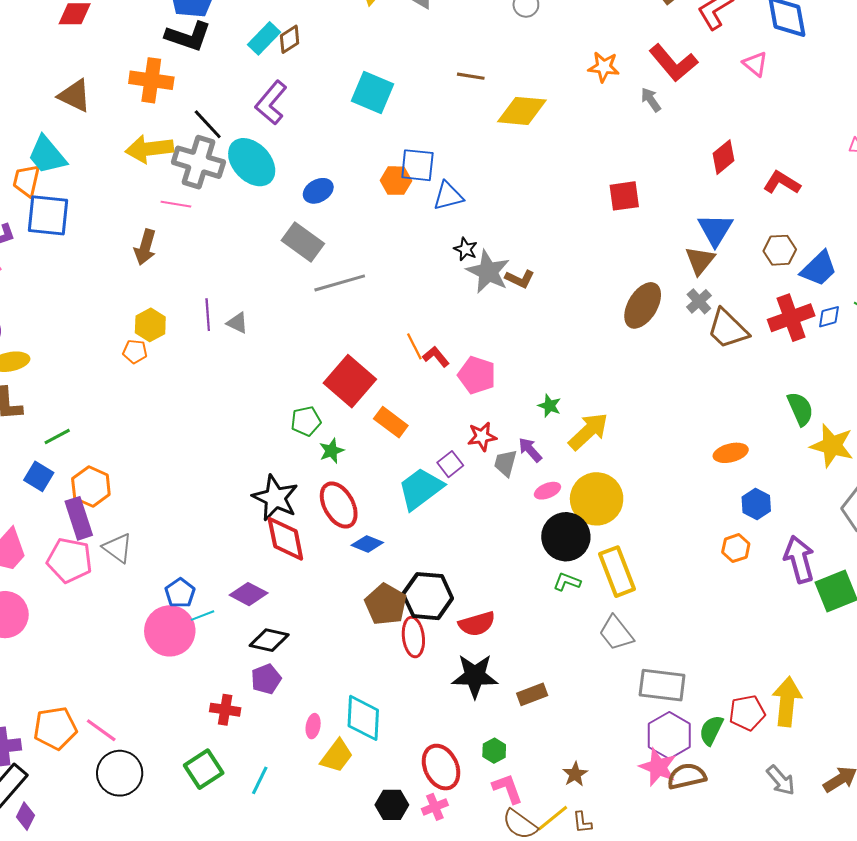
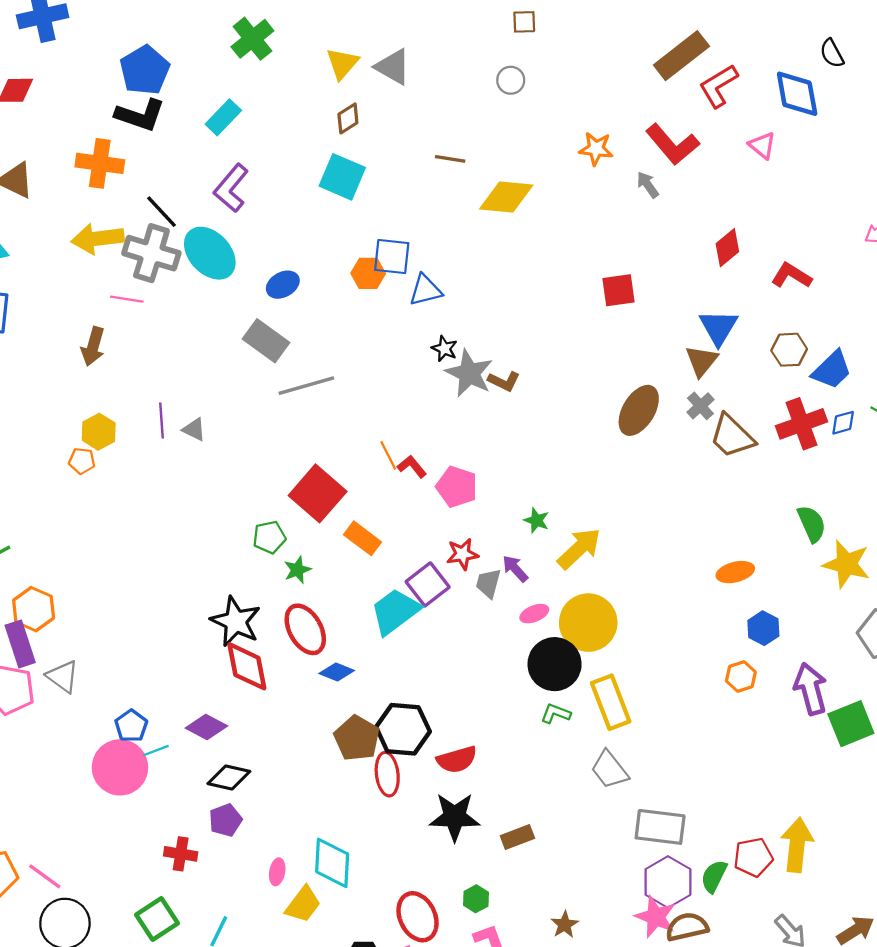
brown diamond: (290, 39) -> (348, 118), moved
purple square: (450, 464) -> (428, 584), size x1.5

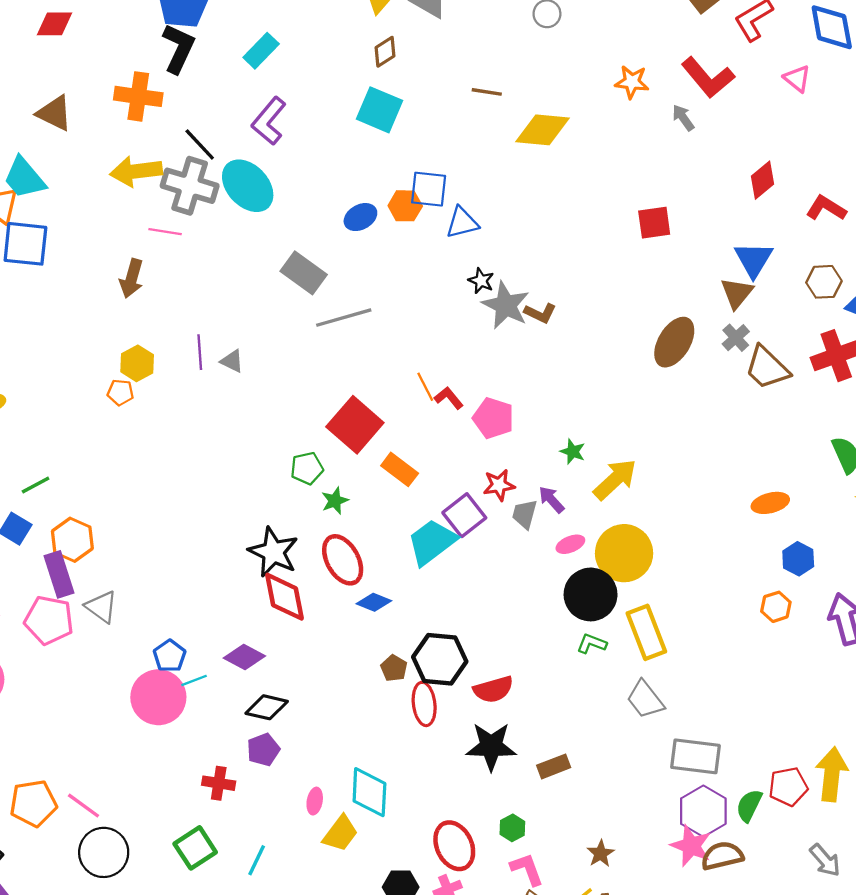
black L-shape: (140, 115) -> (178, 48), turned -84
blue ellipse: (283, 285) -> (360, 217), moved
brown pentagon: (357, 738) -> (394, 668), size x0.6

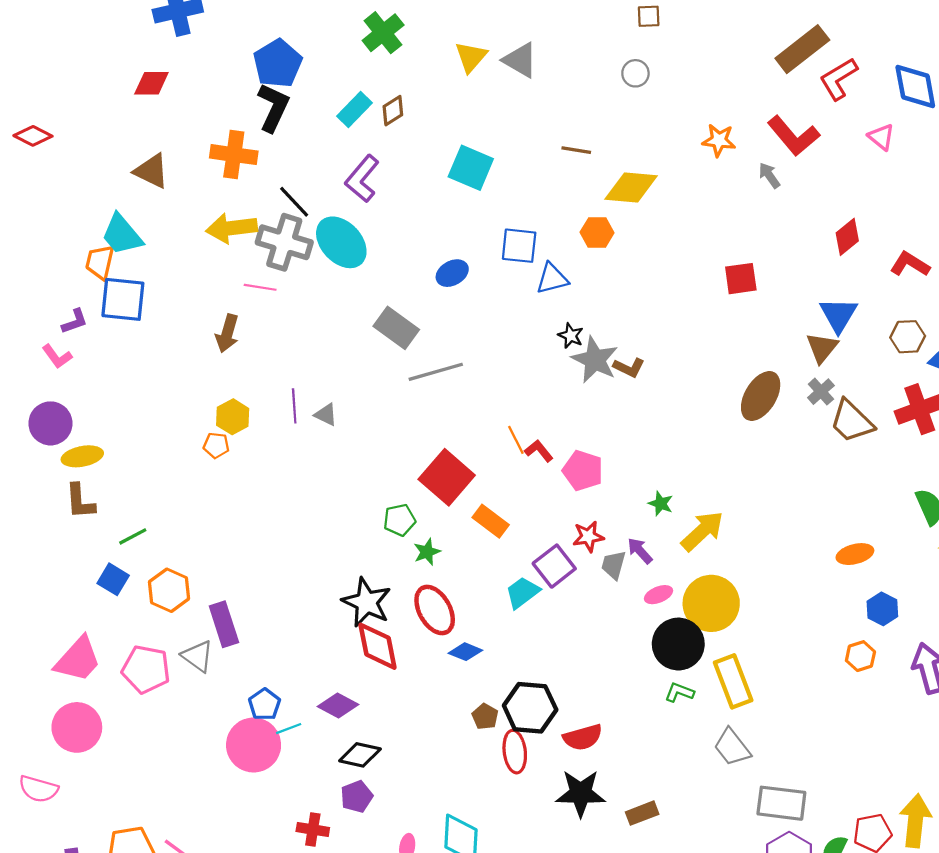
brown diamond: (385, 52) -> (393, 111), moved
orange hexagon: (405, 206) -> (597, 232), moved
cyan trapezoid: (432, 542) -> (522, 592), size x0.7
purple rectangle: (59, 574) -> (224, 624), moved

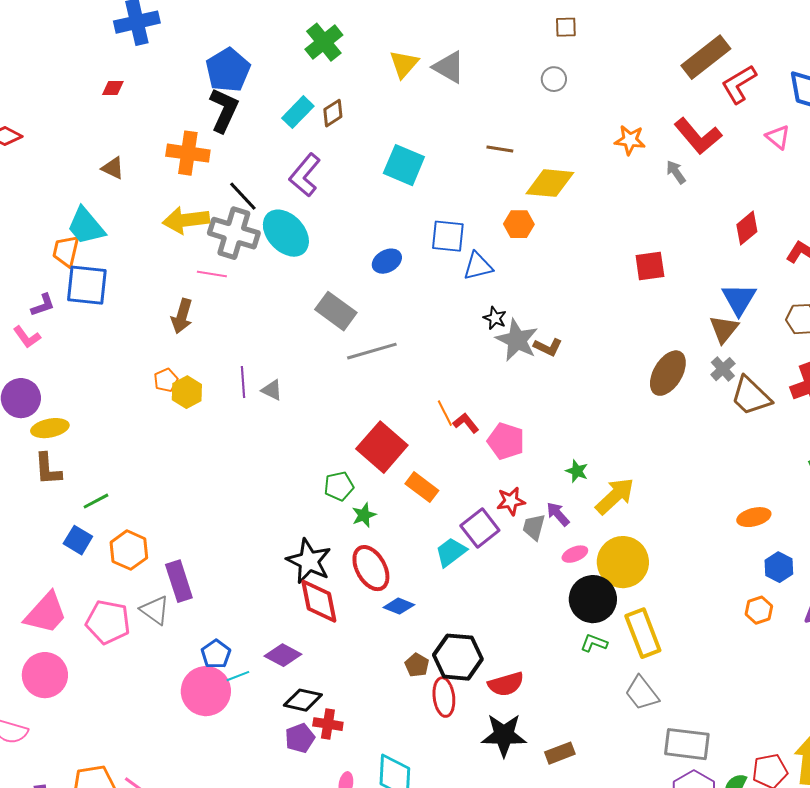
red diamond: (151, 83) -> (113, 88), size x0.7
brown triangle: (151, 171) -> (113, 168), size x0.7
orange pentagon: (216, 445) -> (166, 380), moved, turned -30
red cross: (313, 830) -> (328, 724), moved

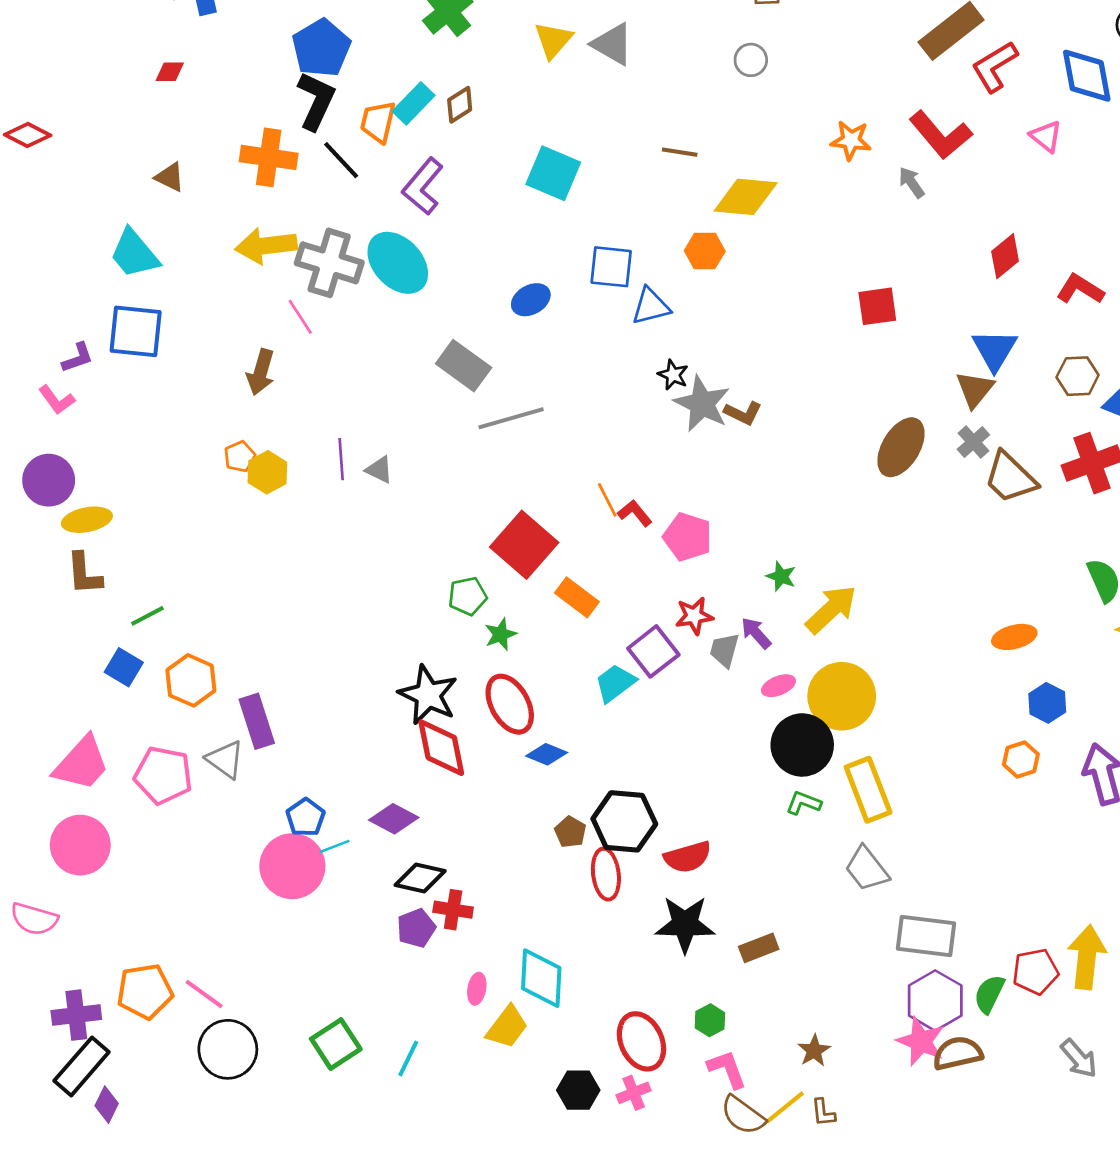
black line: (243, 196) -> (341, 160), moved
orange trapezoid: (66, 251) -> (378, 122), moved
pink line: (212, 274) -> (300, 317), turned 48

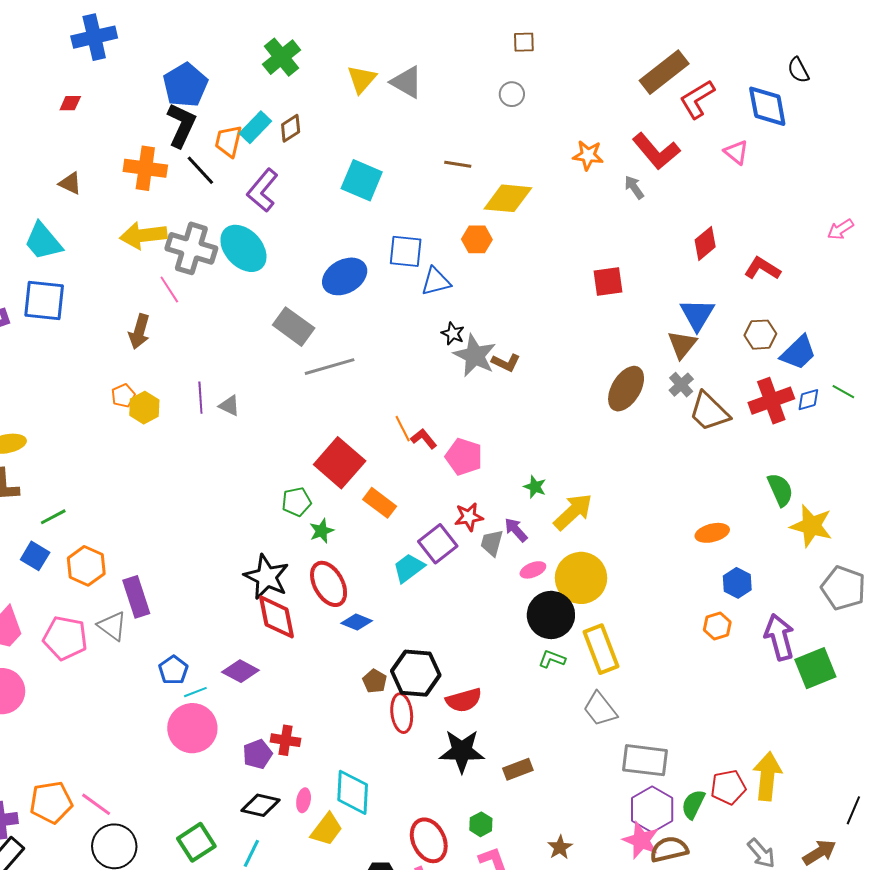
blue ellipse: (531, 300) -> (345, 276), size x1.5
pink circle: (292, 866) -> (192, 728), moved
black diamond: (420, 878) -> (260, 805), moved

